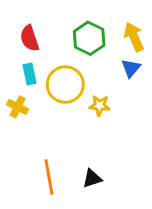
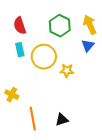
yellow cross: (18, 107) -> (12, 95), moved

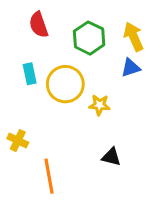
red semicircle: (20, 26) -> (39, 25), moved
blue triangle: (88, 46) -> (131, 68), turned 32
black triangle: (62, 120) -> (111, 157), moved, turned 32

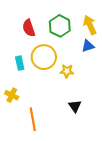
red semicircle: (39, 25) -> (29, 28), moved
cyan rectangle: (30, 74) -> (20, 63), moved
black triangle: (111, 157) -> (75, 106), turned 40

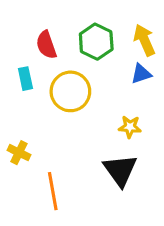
cyan rectangle: (20, 63) -> (25, 79), moved
yellow star: (67, 71) -> (130, 127), moved
black triangle: (75, 106) -> (120, 170), size x1.6

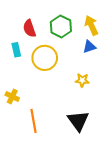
black triangle: (120, 170) -> (78, 121), moved

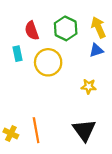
yellow cross: (12, 96) -> (11, 133), moved

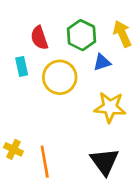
blue triangle: (96, 50) -> (102, 62), moved
yellow star: (89, 86) -> (110, 107), size x1.6
yellow cross: (11, 133) -> (13, 149), moved

